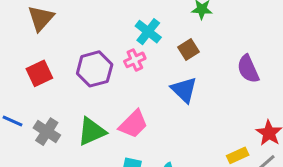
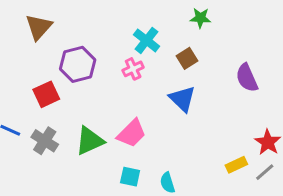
purple hexagon: (95, 69) -> (78, 64), moved
red square: (39, 73) -> (46, 94), moved

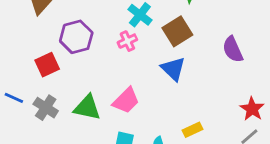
brown square: (187, 58) -> (177, 31), size x1.5
green triangle: (90, 141) -> (87, 108), turned 36
yellow rectangle: (236, 165) -> (193, 130), moved

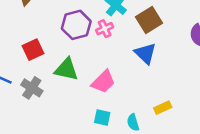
purple hexagon: (76, 37) -> (76, 25), moved
green triangle: (87, 108) -> (66, 69), moved

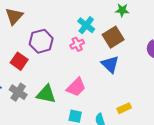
purple hexagon: (76, 25) -> (41, 41), moved
red square: (33, 50) -> (19, 61), turned -30
green triangle: (66, 69) -> (46, 94), moved

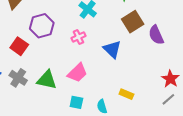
brown square: (113, 37) -> (133, 22), moved
pink cross: (77, 44) -> (78, 37), moved
yellow rectangle: (124, 108) -> (126, 94), turned 48

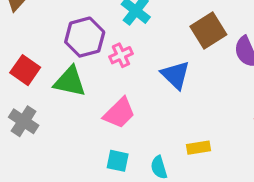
purple hexagon: (42, 26) -> (85, 37), moved
green triangle: (47, 80) -> (70, 82), moved
yellow rectangle: (126, 94) -> (198, 148), turned -32

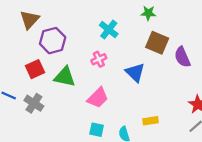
brown square: (208, 30) -> (157, 43), turned -35
purple hexagon: (85, 37) -> (53, 41), moved
red square: (25, 70) -> (35, 69), turned 30

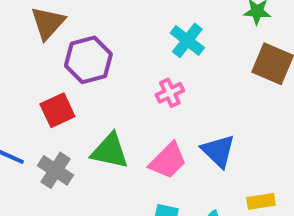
blue triangle: (135, 72) -> (218, 151), moved
green triangle: (65, 77) -> (110, 151), moved

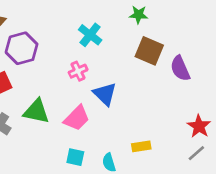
blue triangle: (218, 151) -> (105, 94), moved

